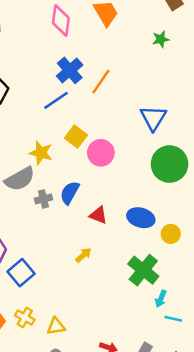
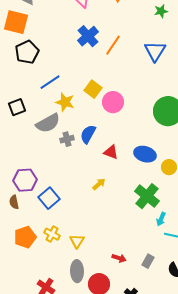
blue line: (56, 100) -> (50, 82), moved
blue triangle: (153, 118) -> (155, 51), moved
yellow triangle: (56, 326) -> (77, 241), turned -49

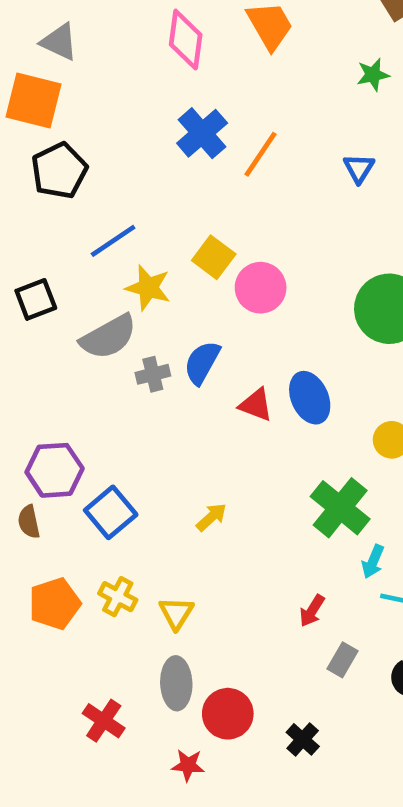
blue triangle: (155, 51) -> (359, 168), size x0.6
blue ellipse: (145, 154) -> (310, 398), moved, turned 50
yellow arrow: (99, 184) -> (211, 517), moved
red arrow: (119, 258) -> (312, 611), moved, turned 104

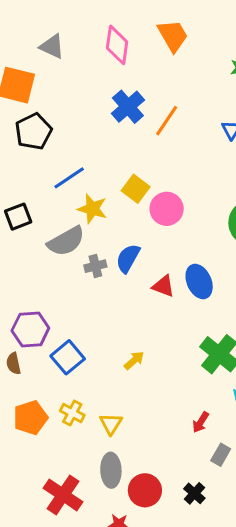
gray triangle: (59, 42) -> (52, 46), moved
red cross: (104, 721) -> (63, 495), size x1.4
black cross: (303, 739) -> (194, 493), moved

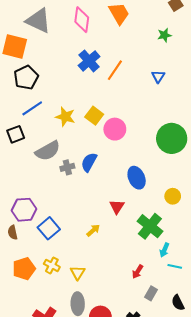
gray triangle: (52, 46) -> (38, 21), size x1.5
blue line: (69, 178) -> (32, 108), moved
yellow star: (92, 209) -> (65, 117), moved
red triangle: (163, 286) -> (117, 207), moved, turned 42

